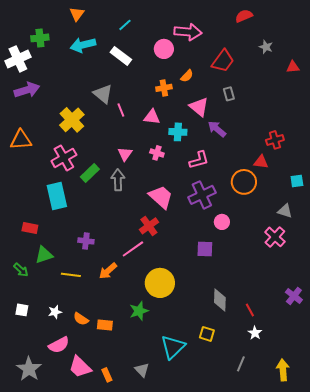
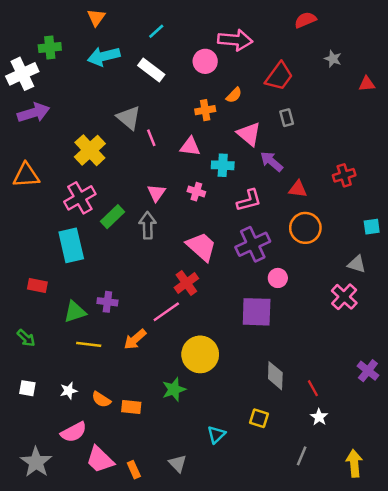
red triangle: (261, 162) -> (298, 189), moved
purple square: (205, 249) -> (257, 312), size x1.5
green triangle: (44, 255) -> (75, 312), moved
cyan triangle: (173, 347) -> (216, 435), size x0.6

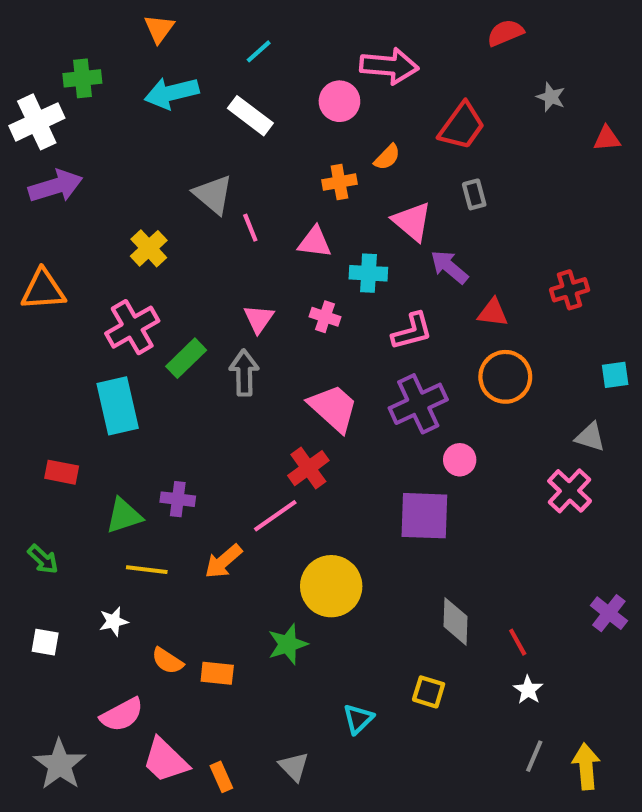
yellow cross: (90, 150) -> (149, 248), size x0.7
white star: (69, 391) -> (114, 621), moved
gray line: (302, 456) -> (534, 756), moved

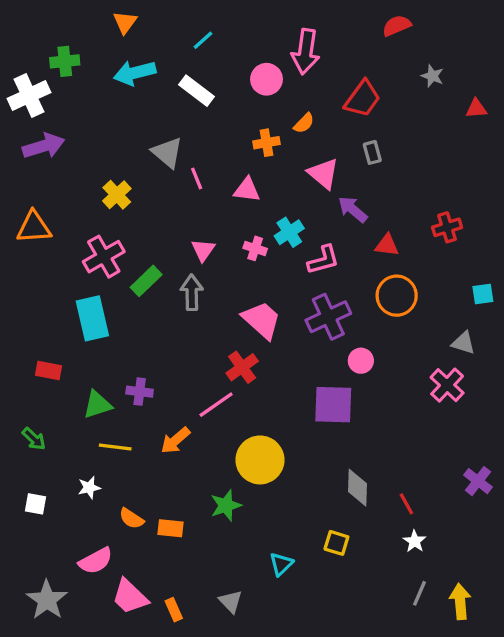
pink arrow: (389, 66) -> (306, 52), turned 93
cyan cross: (368, 273) -> (289, 232), moved, turned -36

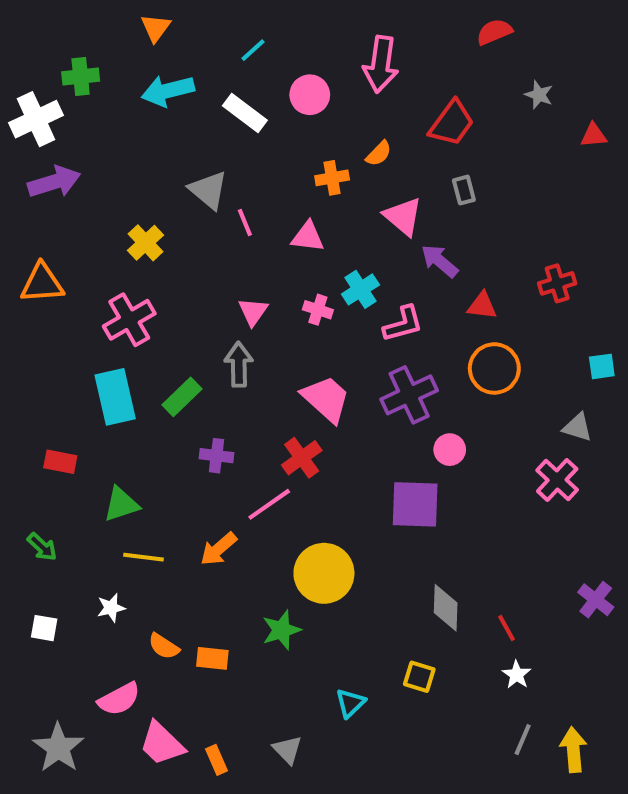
pink circle: (266, 79) -> (310, 95), moved
green rectangle: (146, 281) -> (182, 397), moved
purple cross: (140, 392) -> (216, 456), moved

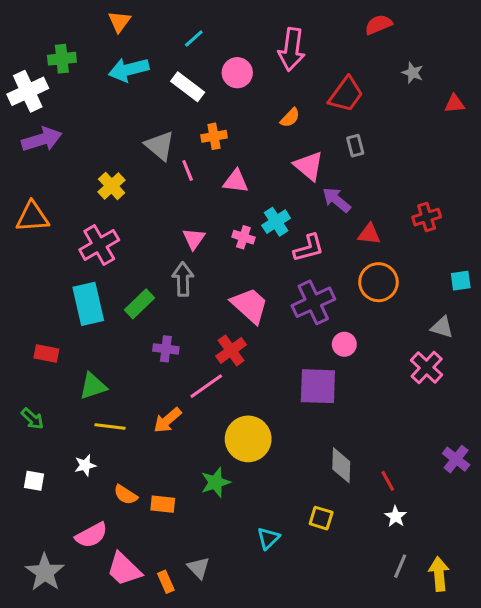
orange cross: (332, 178) -> (214, 136), moved
gray triangle: (287, 750) -> (198, 568), moved

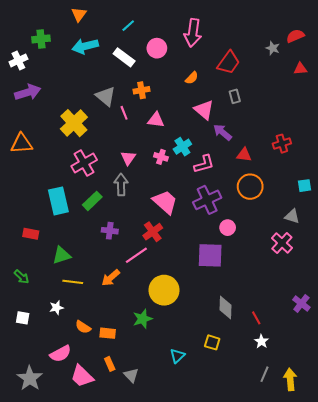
red semicircle: (378, 25) -> (295, 36), moved
white cross: (28, 91) -> (18, 60), size x0.7
yellow cross: (112, 186) -> (74, 123), size x1.5
pink cross: (99, 245) -> (84, 163), moved
orange rectangle: (166, 582) -> (110, 364), moved

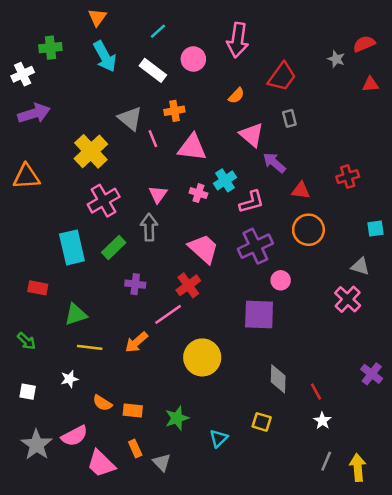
cyan arrow: (85, 46) -> (105, 56), turned -105
pink triangle: (156, 120) -> (192, 148), size x1.4
green star: (143, 319) -> (177, 418), moved
gray star: (30, 378) -> (37, 445), moved

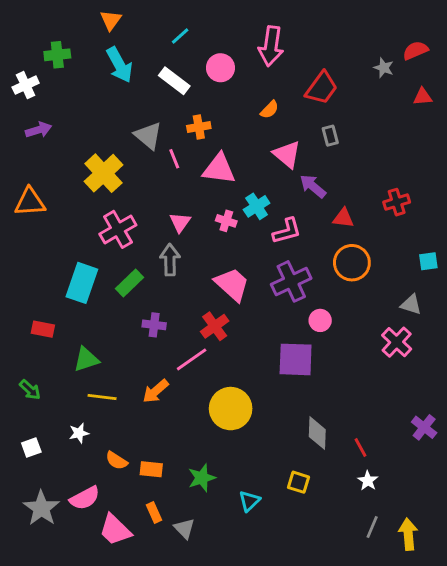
purple arrow: (34, 113) -> (39, 130), size x0.7
cyan rectangle: (72, 247) -> (82, 283), turned 32
white square: (28, 392) -> (31, 448), turned -30

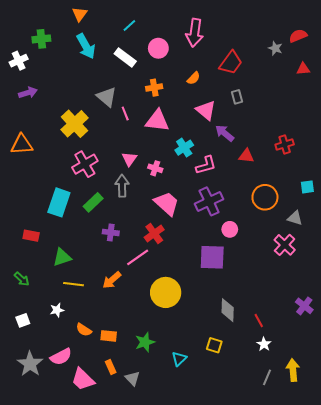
orange cross: (199, 127) -> (154, 88), moved
pink cross: (226, 221) -> (155, 168), moved
orange circle: (352, 263) -> (265, 197), moved
yellow arrow: (408, 534) -> (293, 370), moved

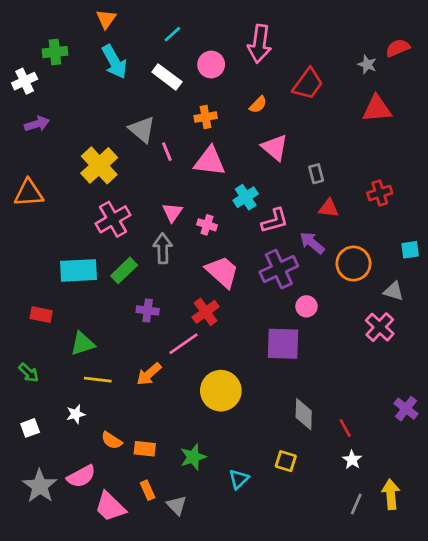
red triangle: (303, 69) -> (377, 109), moved, size x1.6
gray rectangle: (237, 97) -> (316, 174), moved
purple arrow: (225, 133) -> (312, 243), moved
cyan rectangle: (59, 202) -> (78, 270), turned 68

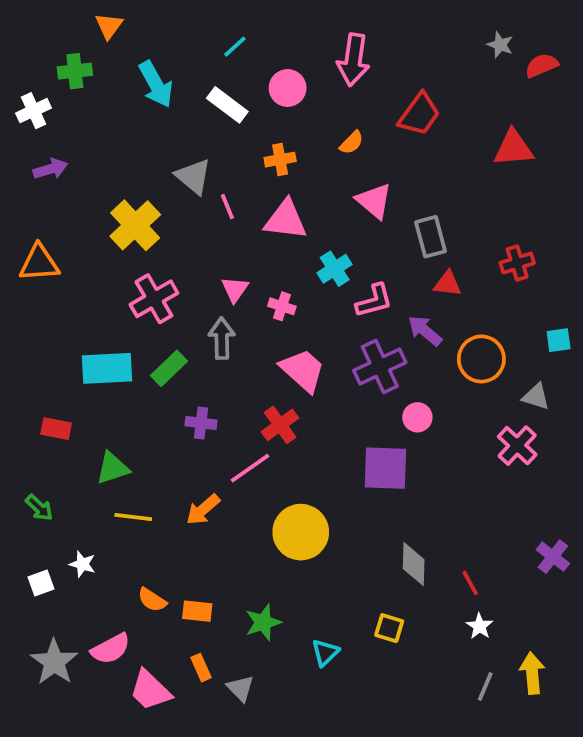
orange triangle: (106, 19) -> (109, 26), moved
gray star: (367, 64) -> (500, 45), moved
gray rectangle: (316, 174) -> (431, 237), size x1.5
white star: (76, 414) -> (82, 564), moved, turned 30

